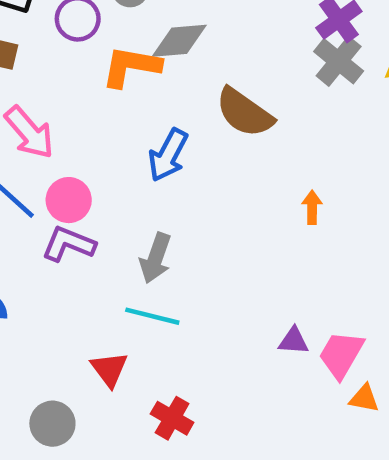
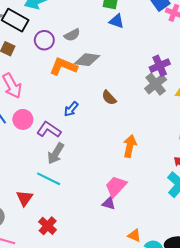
brown semicircle: (245, 113) -> (109, 98), size x0.6
blue arrow: (168, 155) -> (71, 109), size x0.7
orange arrow: (312, 207) -> (130, 146), size x1.5
purple L-shape: (69, 244) -> (49, 130), moved
pink trapezoid: (341, 354) -> (116, 186), moved

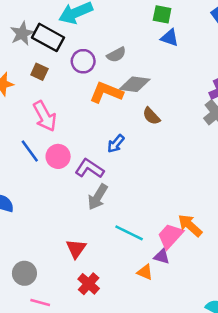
brown semicircle: (109, 98) -> (151, 116), moved
orange arrow: (130, 146) -> (190, 225), moved, turned -60
cyan line: (49, 179) -> (129, 233), moved
red triangle: (25, 198) -> (76, 249), moved
orange triangle: (134, 236) -> (145, 272), moved

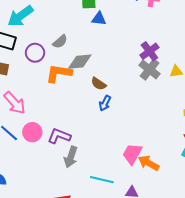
blue arrow: (116, 144) -> (105, 103), moved
pink trapezoid: (170, 236) -> (132, 154), moved

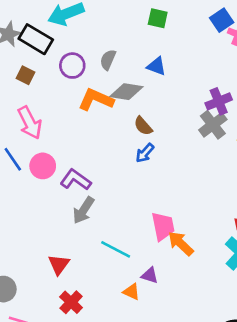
blue triangle: (99, 19) -> (157, 66), moved
gray semicircle: (60, 42) -> (108, 60), turned 140
pink trapezoid: (132, 154) -> (163, 226), turned 125

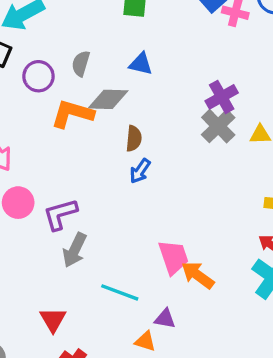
brown semicircle: (143, 126) -> (134, 138), turned -126
purple L-shape: (76, 180) -> (60, 214), turned -44

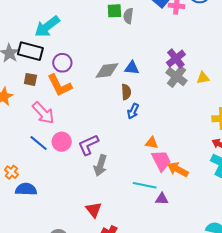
gray semicircle: (81, 64) -> (128, 16), moved
blue triangle: (141, 64) -> (132, 68), moved
orange L-shape: (72, 114) -> (60, 85), moved, turned -124
cyan line: (120, 292) -> (145, 185), moved
orange triangle: (145, 341) -> (152, 143), moved

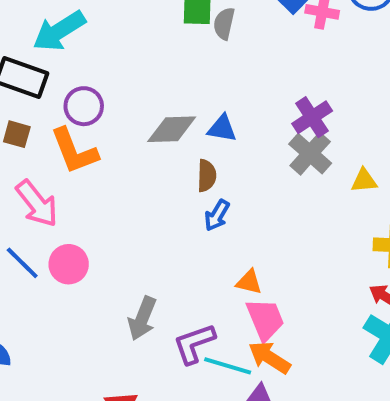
yellow triangle: (203, 78) -> (364, 181), moved
purple L-shape: (88, 145) -> (194, 344), moved
orange arrow: (178, 169) -> (269, 357), moved

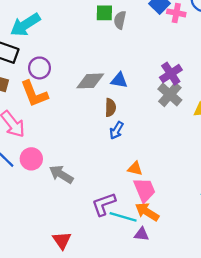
gray arrow: (142, 318) -> (61, 174), moved, turned 100

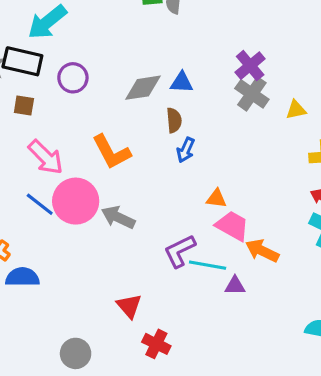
orange L-shape: (34, 94) -> (111, 152), moved
pink circle: (31, 159) -> (76, 201), size x1.5
pink trapezoid: (145, 190) -> (232, 226), turned -32
orange arrow: (147, 212) -> (262, 251), moved

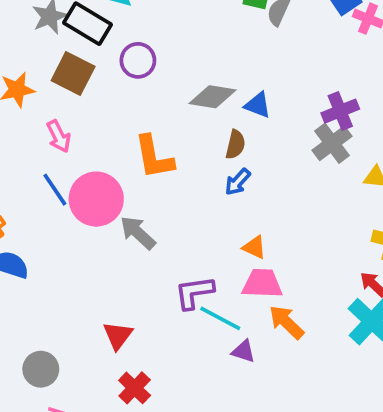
brown square: (24, 105) -> (73, 73), size x1.6
pink arrow: (46, 157) -> (59, 136), moved, size x0.7
pink trapezoid: (232, 226) -> (262, 284), turned -45

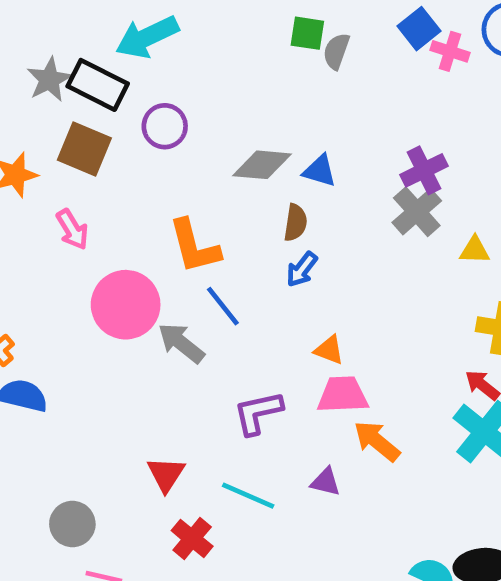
blue line: (55, 190) -> (223, 306), moved
cyan line: (220, 318) -> (248, 496), moved

